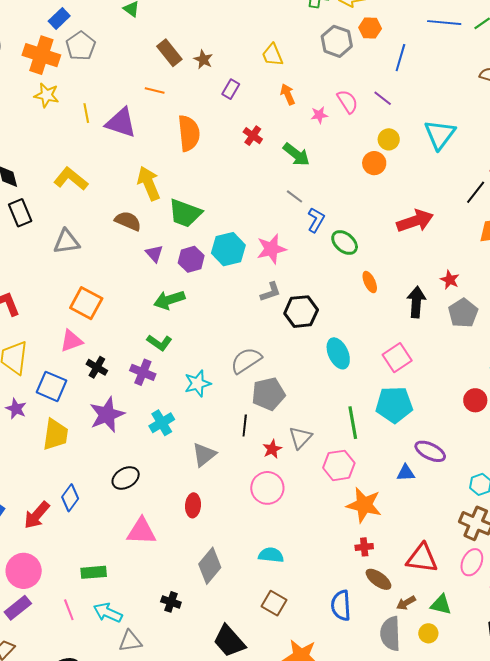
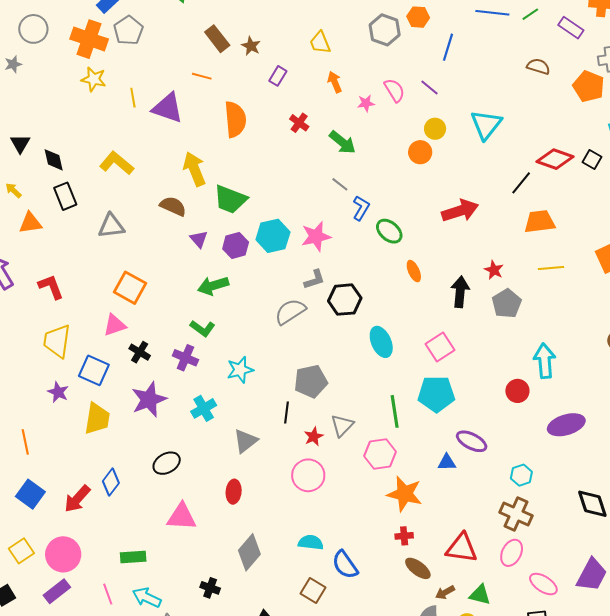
gray semicircle: (246, 360) -> (290, 312), moved
blue semicircle: (341, 606) -> (345, 565), moved, turned -32

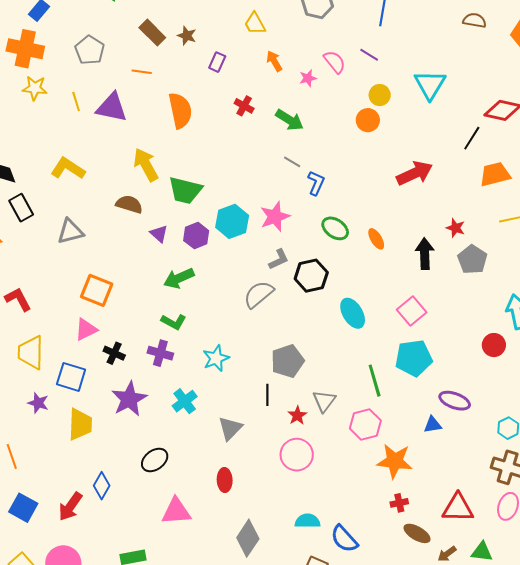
gray pentagon: (128, 30) -> (90, 50), moved
green ellipse: (389, 231) -> (335, 228), moved

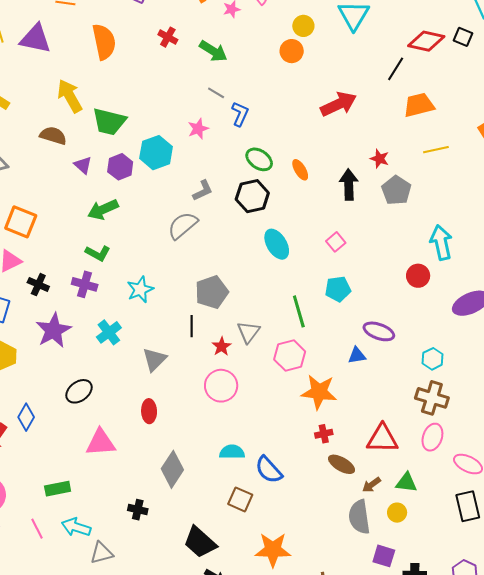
pink star: (275, 217) -> (198, 129), moved, size x0.7
black hexagon: (311, 276) -> (252, 196), moved
pink square: (412, 311) -> (336, 242), size x0.7
cyan pentagon: (414, 358) -> (338, 289), size x0.7

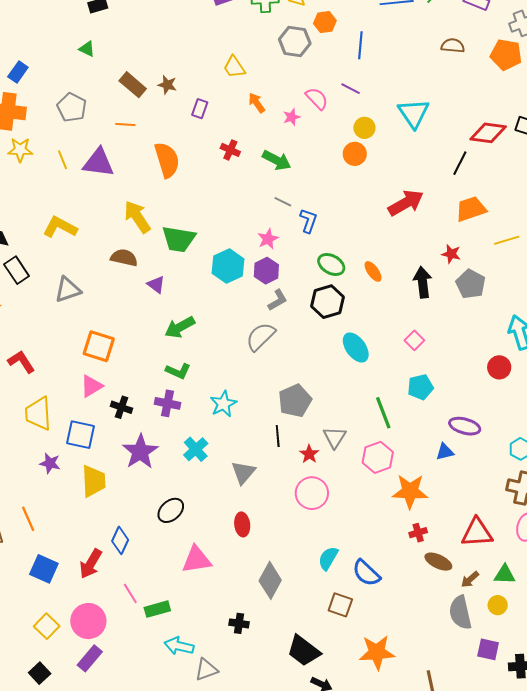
orange trapezoid: (419, 105) -> (471, 209), moved
purple hexagon: (120, 167) -> (266, 271), moved
cyan semicircle: (232, 452) -> (328, 558), turned -55
pink line: (37, 529) -> (130, 593), moved

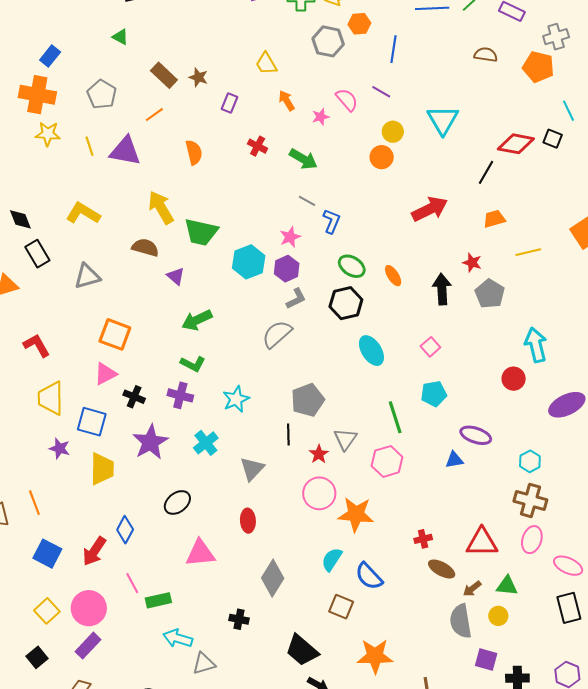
orange line: (125, 124) -> (154, 115), turned -42
orange semicircle: (167, 160) -> (194, 152), size x0.7
orange trapezoid: (471, 209) -> (494, 219), size x0.7
orange star: (410, 491) -> (356, 514), moved

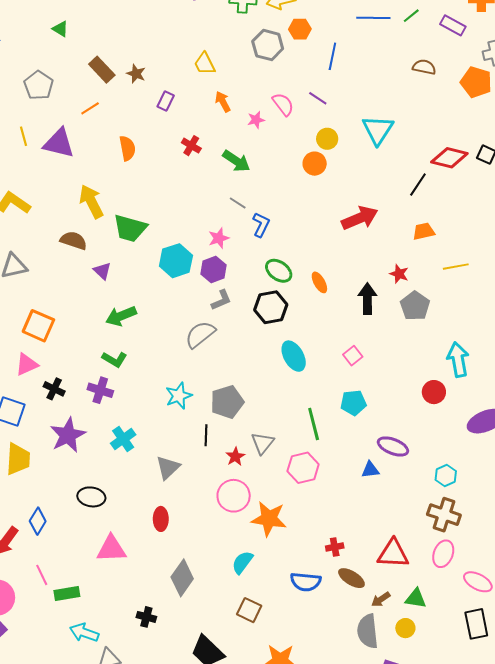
cyan star: (236, 399) -> (179, 396), moved
black ellipse: (177, 502) -> (91, 497), turned 44
blue semicircle: (369, 576) -> (306, 582), moved, turned -44

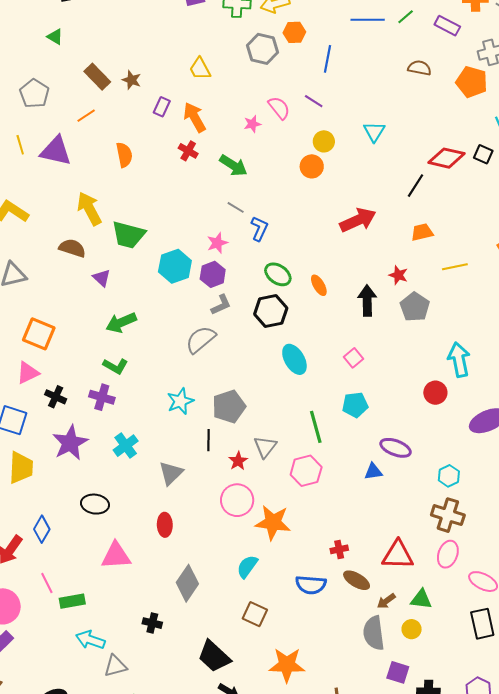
orange arrow: (223, 102) -> (195, 117), moved, size x1.4
cyan triangle: (378, 130) -> (374, 132), size x0.7

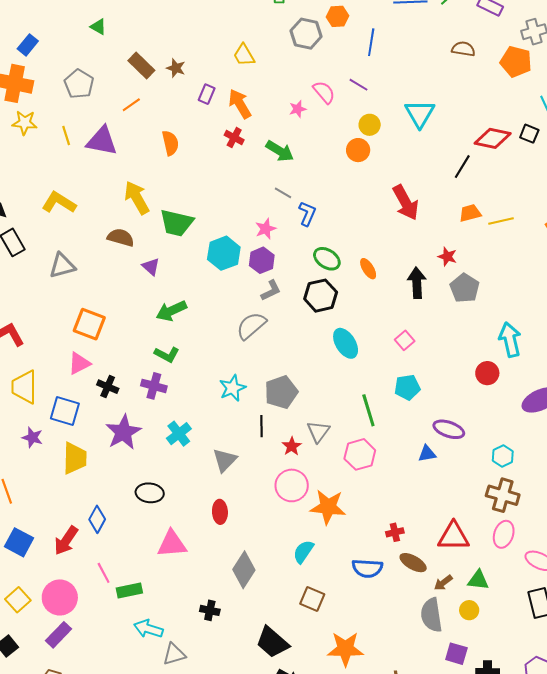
cyan triangle: (374, 132) -> (420, 114), size x1.4
red arrow: (358, 220) -> (406, 203), turned 87
yellow line: (455, 267) -> (501, 221), moved

